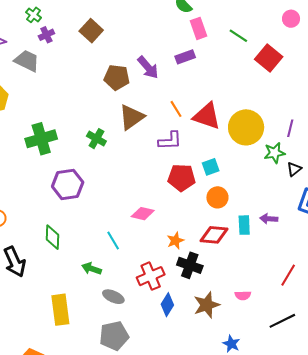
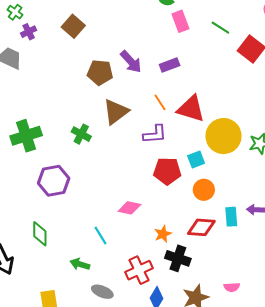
purple rectangle: (185, 57) -> (170, 65), moved
yellow circle: (246, 127) -> (223, 136), moved

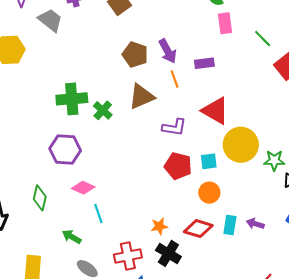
orange line: (160, 102) -> (175, 79), moved
green cross: (26, 136) -> (72, 99), moved
pink diamond: (129, 208) -> (83, 188), moved

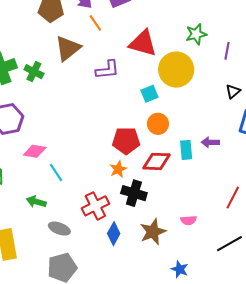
green star: (274, 160) -> (196, 34), moved
red pentagon: (178, 166) -> (126, 141), moved

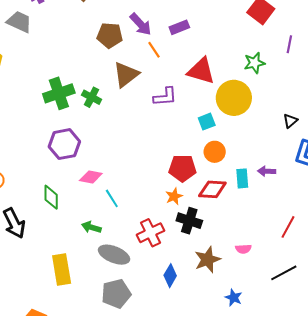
purple line: (227, 51) -> (289, 44), moved
gray ellipse: (59, 229) -> (114, 255), size x1.4
blue diamond: (114, 234) -> (170, 276), moved

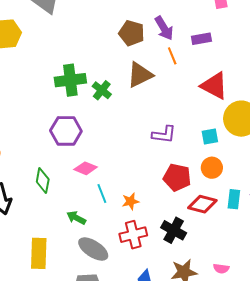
purple L-shape: (165, 97) -> (164, 134), moved
orange star: (174, 196) -> (130, 201), moved

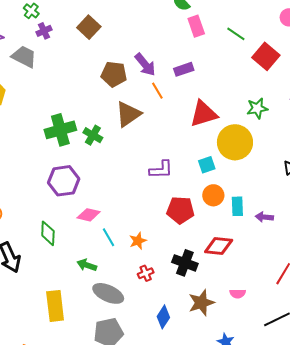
red triangle: (214, 86) -> (203, 114), turned -36
cyan rectangle: (234, 199) -> (237, 206), moved
red diamond: (202, 204) -> (219, 246), moved
red cross: (133, 235) -> (146, 273), size x0.6

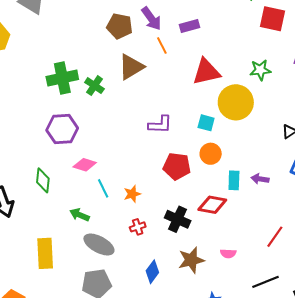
red square: (266, 56) -> (272, 19), turned -32
cyan square: (207, 165) -> (206, 123), turned 30
cyan rectangle: (237, 206) -> (234, 180), moved

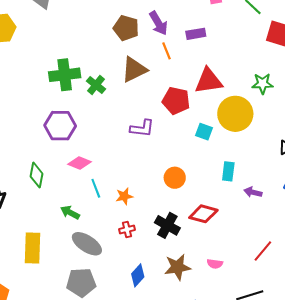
purple L-shape: (160, 125) -> (142, 128), moved
orange circle: (211, 154) -> (175, 178), moved
red pentagon: (177, 166) -> (176, 101), moved
cyan rectangle: (234, 180) -> (228, 171), moved

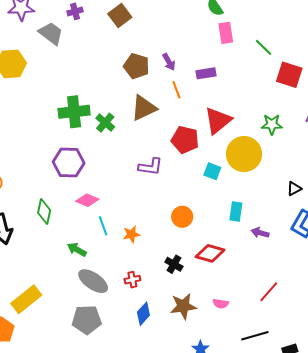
purple arrow: (158, 23) -> (169, 62), size x0.7
red triangle: (209, 81) -> (218, 121), turned -32
black cross: (167, 225) -> (174, 264), size x0.7
red cross: (127, 230) -> (132, 280), moved
yellow rectangle: (32, 248) -> (26, 299), moved, turned 48

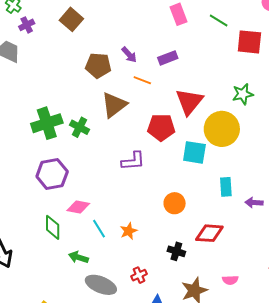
orange line: (176, 90) -> (142, 80), turned -36
cyan square: (212, 171) -> (194, 152), size x1.4
green diamond: (44, 211) -> (53, 227), moved

